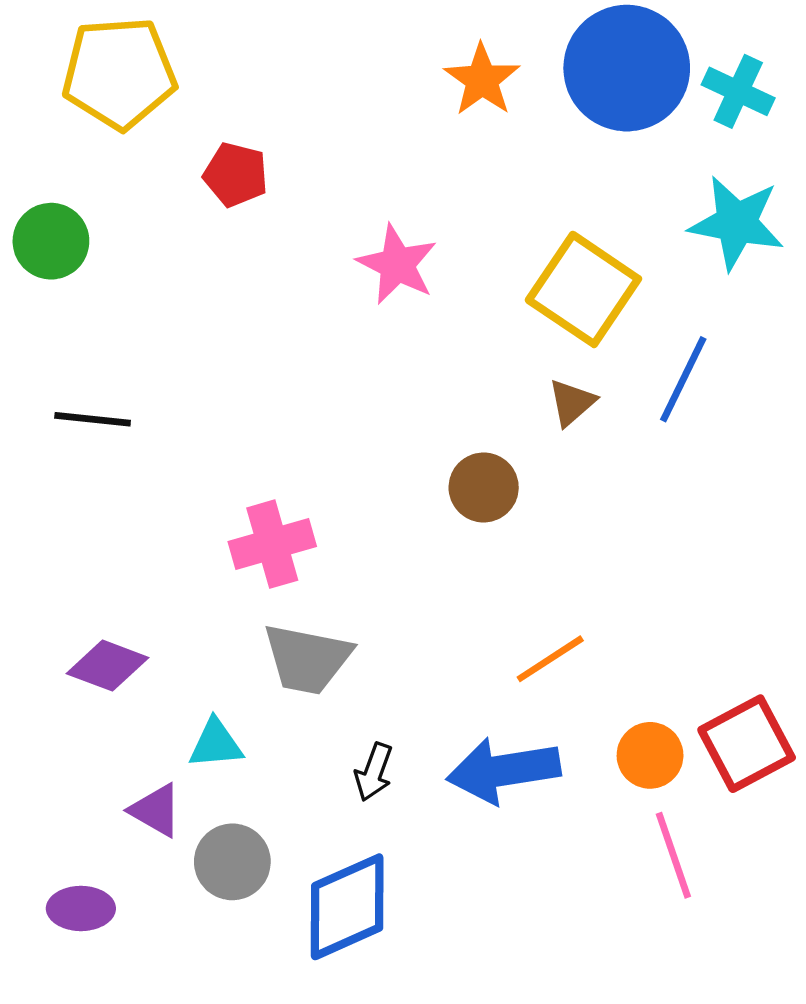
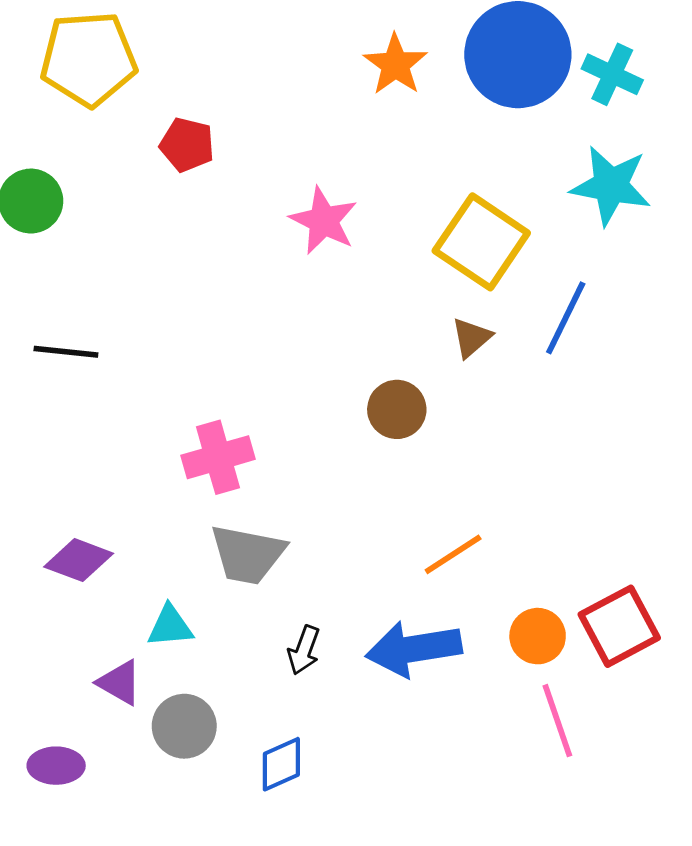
blue diamond: (347, 907) -> (281, 764), size x0.6

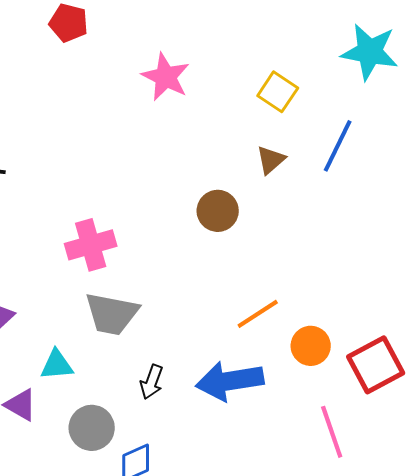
yellow square: (481, 242) -> (278, 92), size x0.6
orange circle: (538, 636) -> (311, 346), moved
gray circle: (184, 726) -> (92, 428), moved

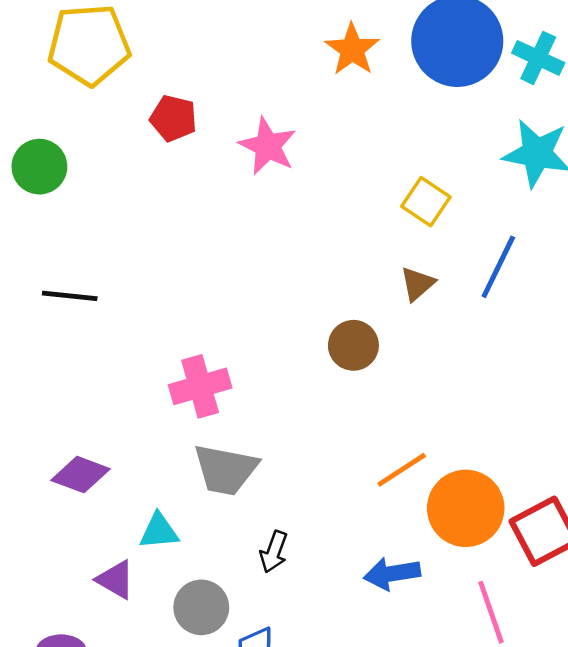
pink star: (166, 77) -> (268, 146), moved
orange circle: (311, 346) -> (466, 508), size x1.6
blue arrow: (230, 381) -> (392, 574), moved, size x0.7

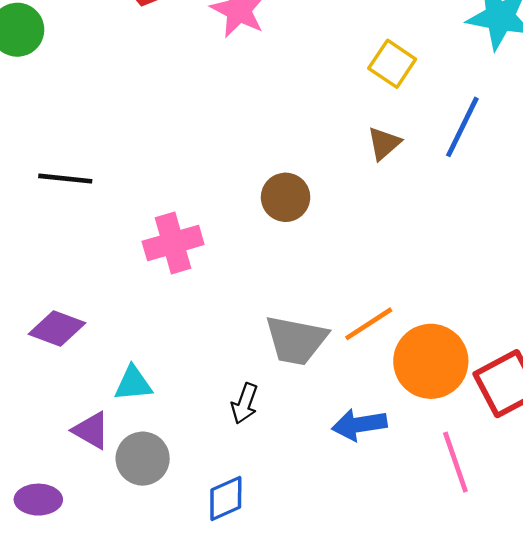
black line: (70, 296) -> (65, 179), moved
brown circle: (353, 345) -> (286, 197), moved
gray trapezoid: (225, 470) -> (296, 340), moved
gray circle: (201, 607) -> (143, 459), moved

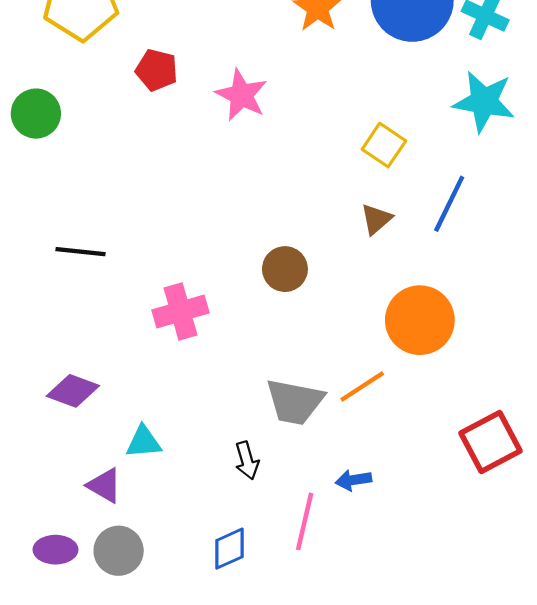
orange circle: (431, 361) -> (420, 320), moved
black arrow: (245, 404) -> (247, 460), turned -36
blue arrow: (359, 425) -> (353, 480), size x0.7
gray circle: (143, 459) -> (119, 551), moved
pink line: (455, 462) -> (305, 521), moved, turned 32

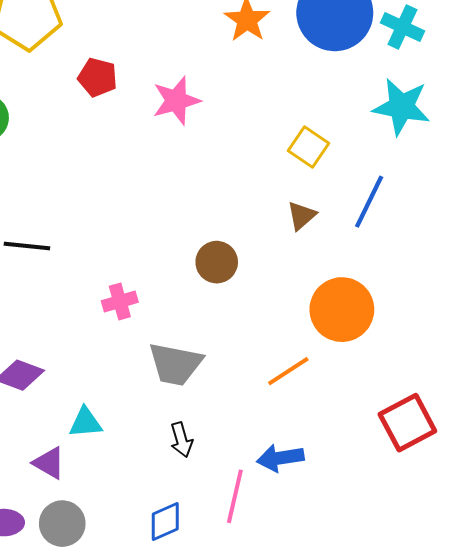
pink star: (241, 95) -> (176, 101), turned 30
pink cross: (181, 311) -> (120, 301), size x0.7
gray trapezoid: (295, 402) -> (175, 364), moved
blue arrow: (353, 480) -> (280, 458), size x1.4

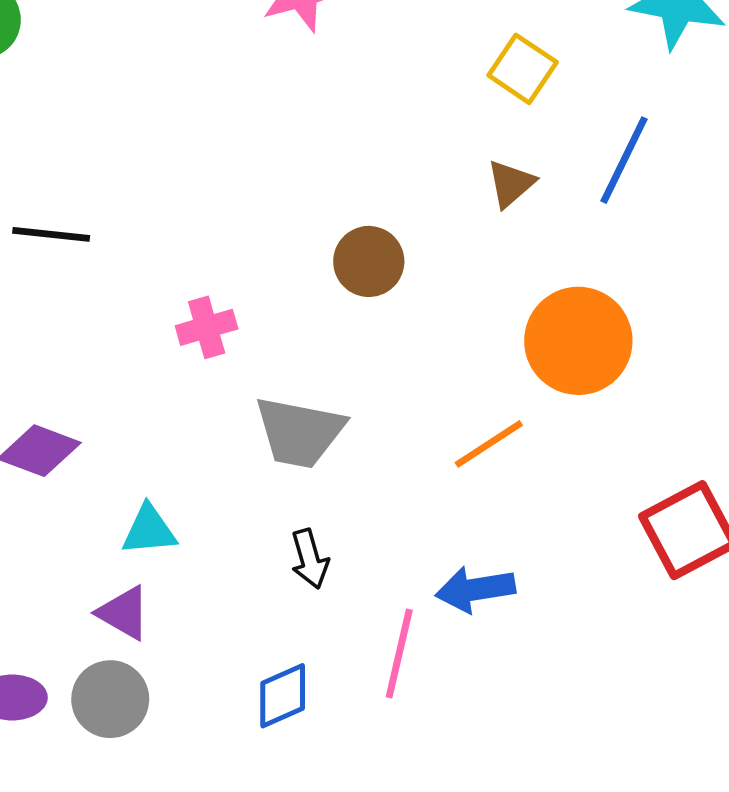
purple triangle: (49, 463) -> (124, 613), moved

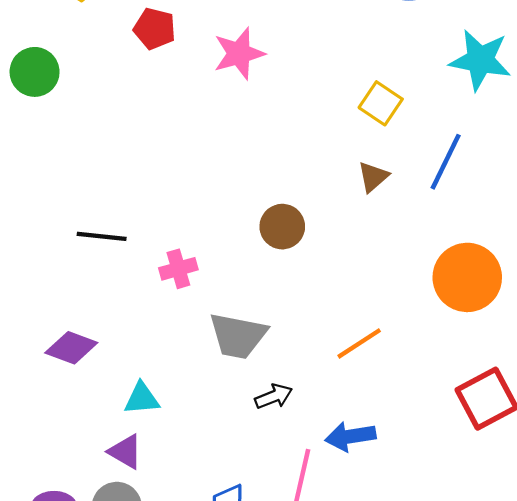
black line: (51, 234) -> (102, 236), moved
orange circle: (578, 341) -> (467, 277), moved
black arrow: (310, 559) -> (274, 396), moved, turned -96

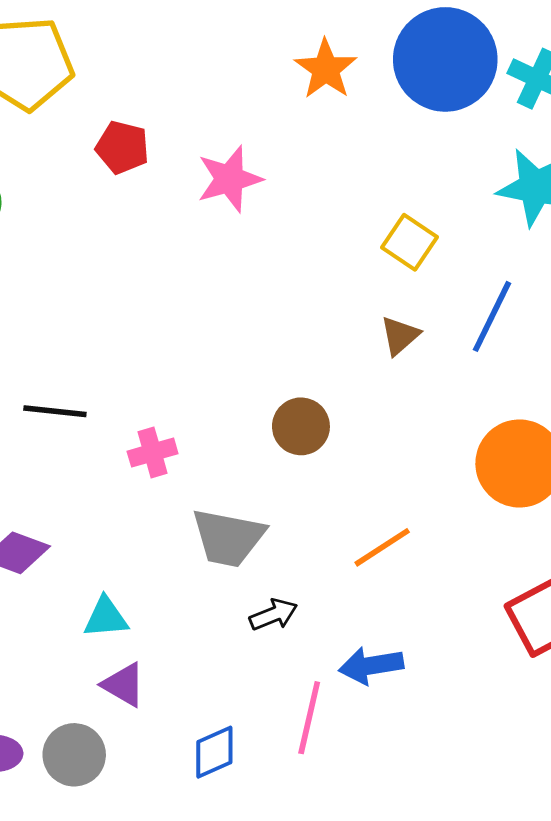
brown circle: (282, 227) -> (301, 426), moved
purple triangle: (125, 452) -> (124, 685), moved

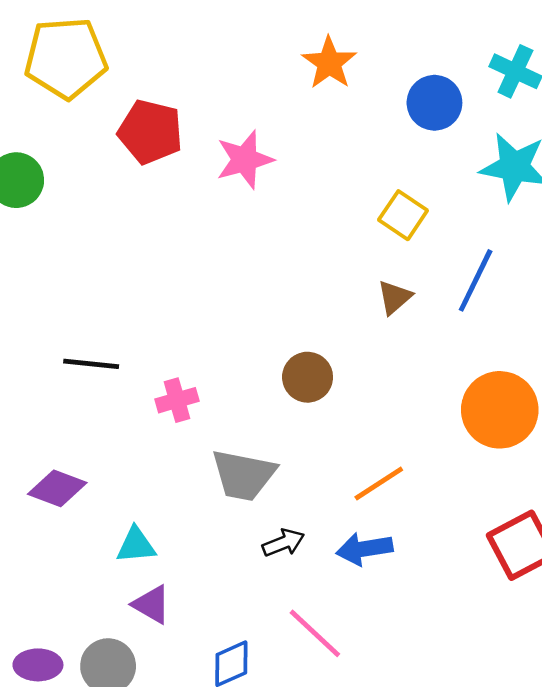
blue circle: (445, 59) -> (434, 103), moved, size x0.6
red pentagon: (122, 147) -> (150, 132), size x1.4
blue arrow: (371, 666) -> (364, 549), moved
pink line: (309, 718) -> (315, 633), turned -60

